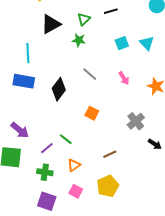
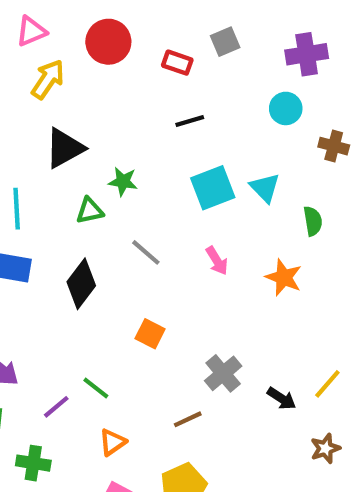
green triangle: (84, 19) -> (90, 211), moved, turned 32
cyan square: (122, 43) -> (213, 188), size x1.5
gray cross: (136, 121) -> (223, 373), moved
green cross: (45, 172) -> (33, 463), moved

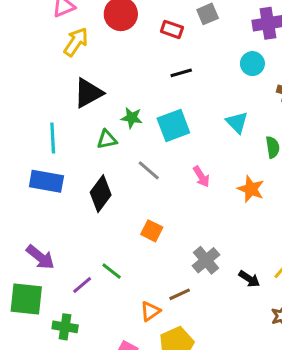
cyan square: (213, 188) -> (173, 126), moved
orange triangle: (113, 442) -> (150, 311), moved

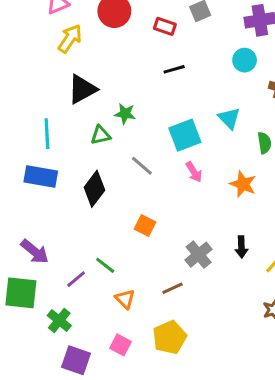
cyan square: (173, 126) -> (185, 135), moved
black arrow: (249, 279) -> (241, 247), moved, turned 55
orange triangle: (150, 311) -> (125, 299), moved, turned -40
green cross: (65, 327) -> (59, 320), turned 30

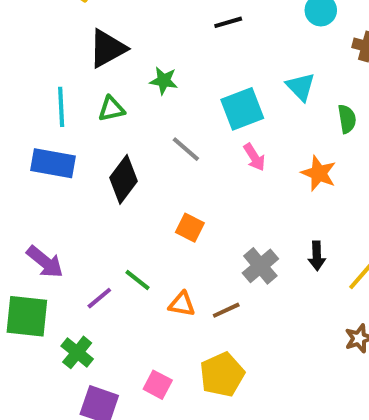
green triangle: (101, 135) -> (111, 109), moved
orange triangle: (125, 299) -> (182, 304), moved, turned -35

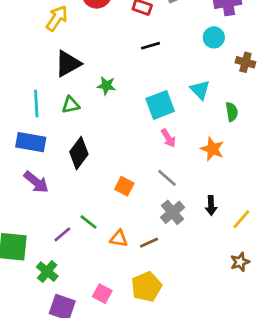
gray line: (186, 149) -> (167, 178), moved
purple arrow: (45, 262) -> (36, 182), moved

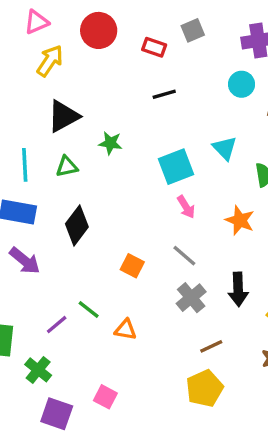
black arrow: (211, 205) -> (238, 289), size x1.4
brown line: (149, 243) -> (211, 346), moved
yellow pentagon: (146, 287) -> (205, 388), moved

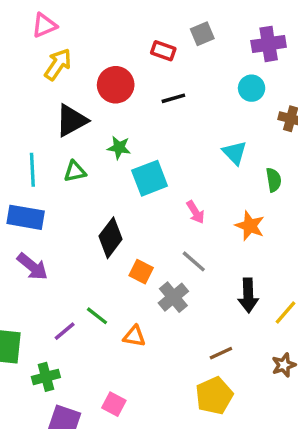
red circle: (99, 30) -> (116, 85), moved
cyan square: (176, 167) -> (150, 178), moved
black diamond: (77, 225) -> (111, 238), moved
gray cross: (191, 298) -> (173, 297), moved
green cross: (38, 370) -> (46, 377), turned 36

